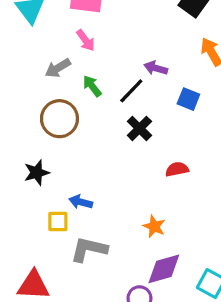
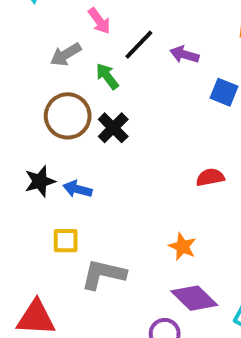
black line: (131, 91) -> (139, 45), moved
black cross: (139, 128) -> (113, 128), moved
blue arrow: (81, 202) -> (78, 189), moved
purple diamond: (164, 269) -> (194, 298), turned 60

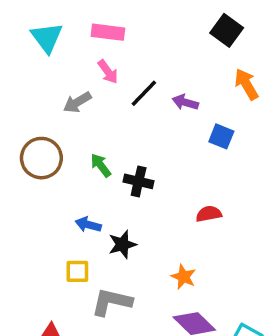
green arrow: (107, 76) -> (101, 165), moved
brown circle: (68, 116) -> (41, 158), moved
black cross: (113, 128) -> (139, 181), moved, turned -32
black star: (40, 181) -> (122, 244), moved

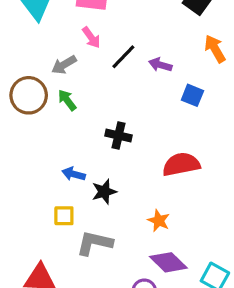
brown circle: (41, 158) -> (29, 95), moved
green arrow: (101, 165) -> (67, 100), moved
red semicircle: (209, 214) -> (181, 164), size x1.6

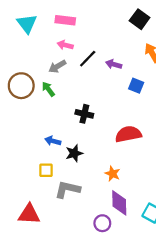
pink arrow: (91, 37) -> (65, 45), turned 140
gray arrow: (64, 65) -> (57, 67), moved
purple diamond: (168, 262) -> (119, 203), turned 45

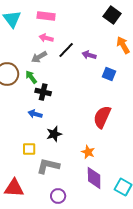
black cross: (84, 114) -> (43, 92), moved
red semicircle: (128, 134) -> (102, 117), turned -55
blue arrow: (53, 141) -> (35, 114), moved
purple circle: (102, 223) -> (58, 196), moved

